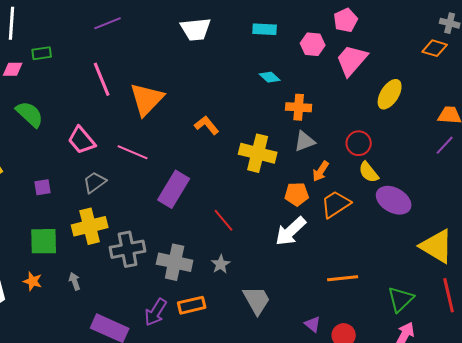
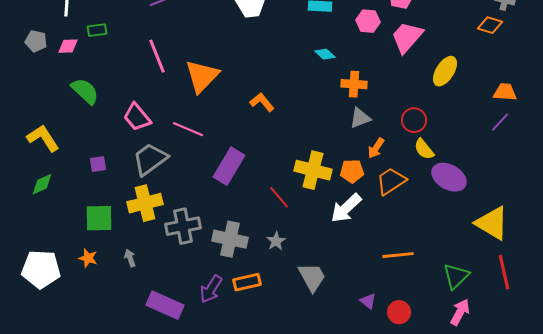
yellow cross: (258, 153) -> (313, 170), moved
gray trapezoid: (95, 182) -> (150, 159), size x1.5

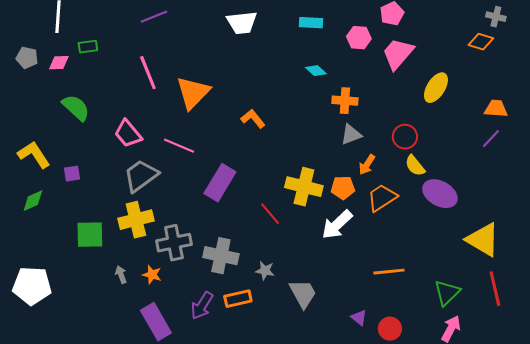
purple square: (98, 164) -> (72, 174), moved
gray star: (276, 241) -> (265, 271), moved, turned -30
orange star: (88, 258) -> (152, 275), moved
purple rectangle: (165, 305) -> (156, 322), turned 36

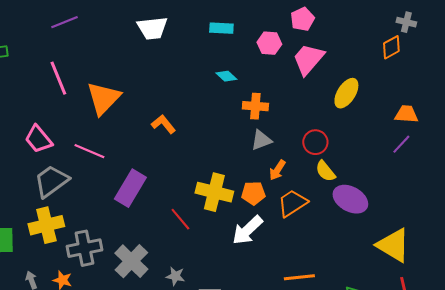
orange diamond: (481, 42) -> (391, 47), turned -45
gray cross: (221, 256) -> (131, 261), turned 32

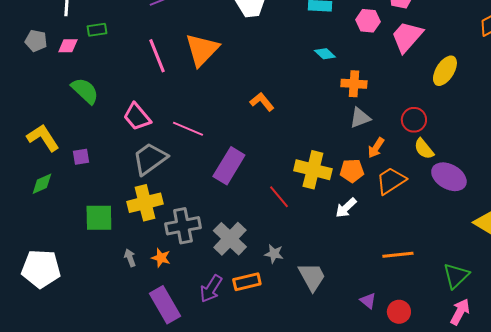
orange triangle: (103, 98) -> (202, 50), moved
white arrow: (247, 230) -> (346, 208), size x0.7

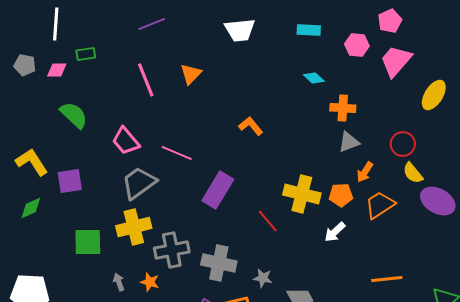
orange triangle: (202, 50) -> (191, 74), size x0.6
purple square: (81, 157) -> (70, 181), size x1.5
gray cross: (230, 239) -> (219, 263), turned -32

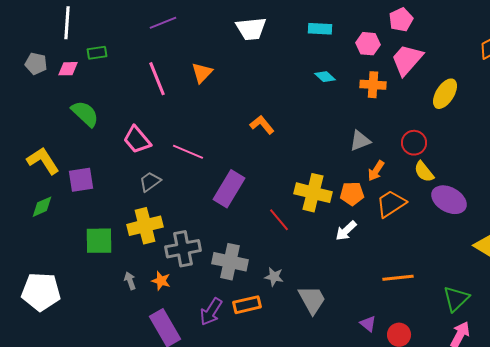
orange cross: (343, 108) -> (373, 85), moved
gray trapezoid: (139, 183) -> (150, 182), size x0.6

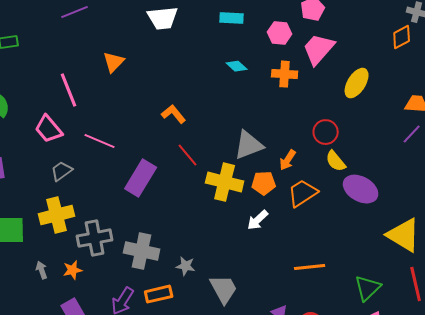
pink line: (157, 79) -> (69, 90), moved
gray triangle: (360, 141) -> (249, 145), moved, size x1.4
red line: (279, 220) -> (188, 155), moved
orange star: (161, 281) -> (73, 270), turned -30

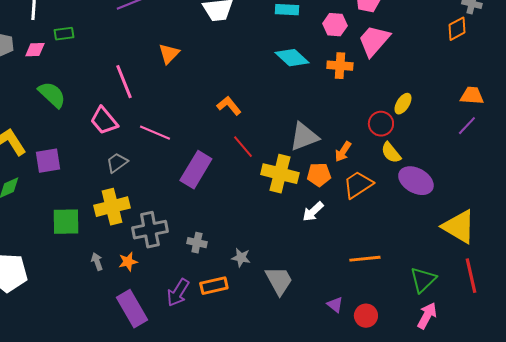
cyan diamond: (237, 66) -> (292, 58), size x1.6
yellow ellipse: (357, 83) -> (403, 104), moved, size x0.7
gray cross: (142, 251) -> (197, 243), size x0.6

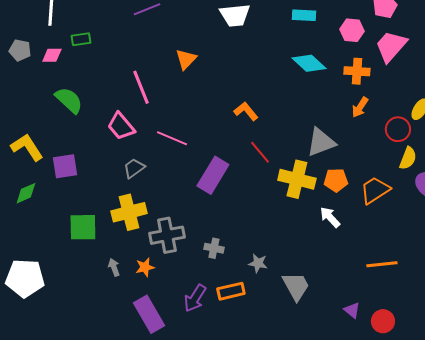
orange arrow: (343, 152) -> (360, 107), moved
yellow semicircle: (391, 153) -> (408, 158), turned -120
white arrow: (313, 212) -> (330, 217), turned 90

